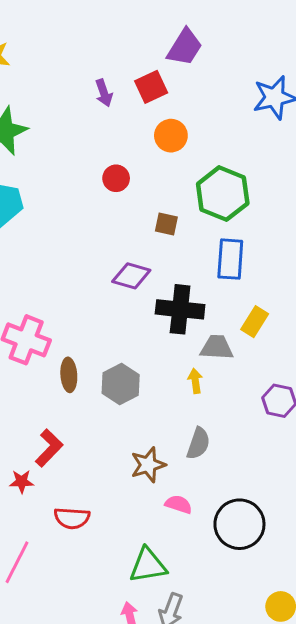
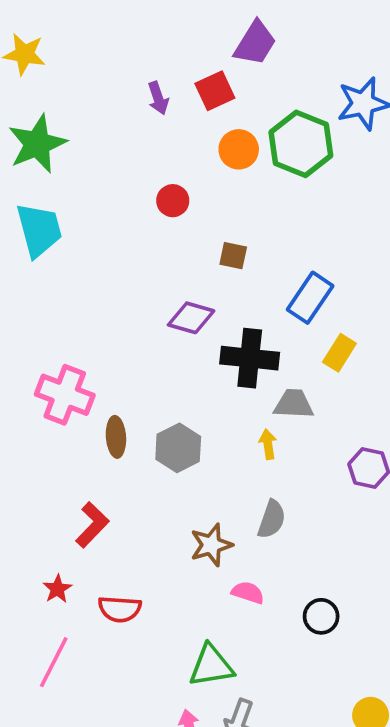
green hexagon: (223, 194) -> (301, 144), moved
blue rectangle: (230, 259) -> (310, 298), turned 30
yellow rectangle: (255, 322) -> (339, 353), moved
red star: (22, 482) -> (57, 589), moved, turned -30
black circle: (239, 524) -> (321, 616), size x0.6

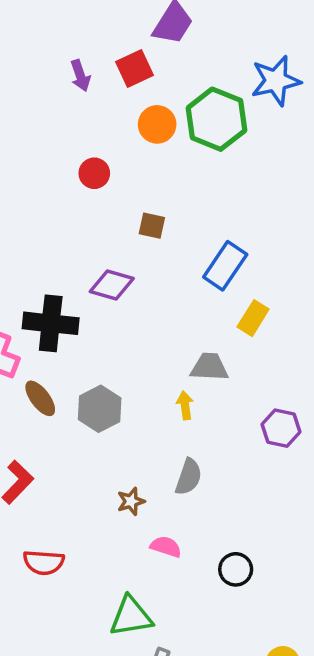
black cross: (250, 358) -> (51, 323), moved
brown ellipse: (116, 437) -> (40, 398), turned -33
brown star: (211, 545) -> (131, 501), size x0.7

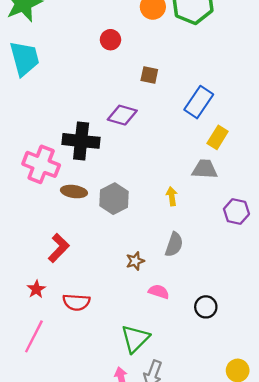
gray trapezoid: (209, 367) -> (205, 169), moved
brown ellipse: (40, 398) -> (74, 192), turned -45
green triangle: (131, 616) -> (135, 339), turned -36

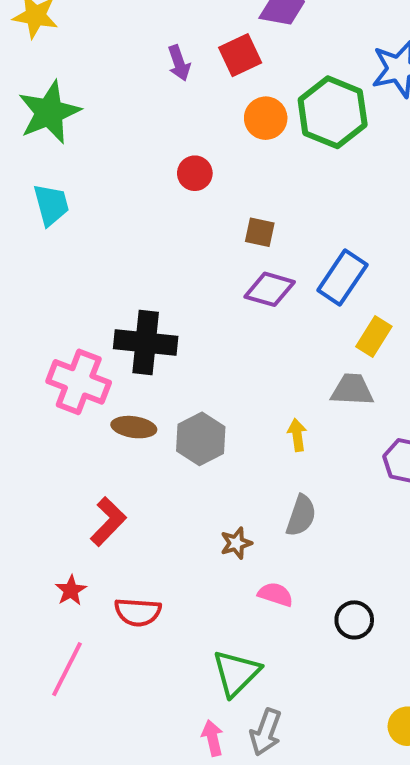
cyan trapezoid: (25, 59) -> (51, 205), size x0.7
purple diamond: (122, 115) -> (270, 289), moved

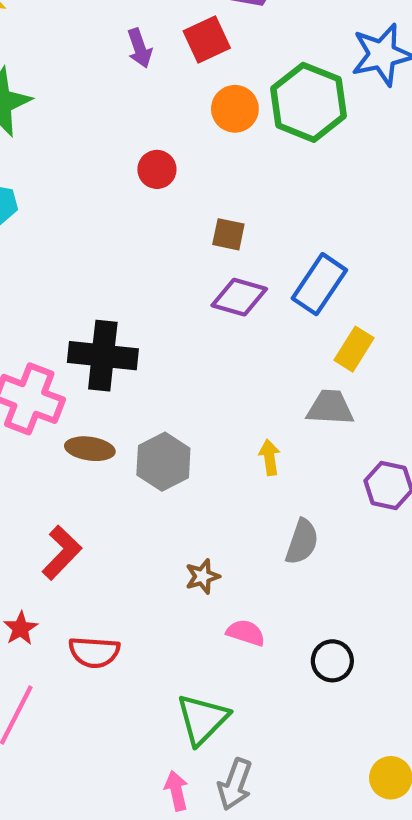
gray semicircle: (301, 516) -> (302, 542), moved

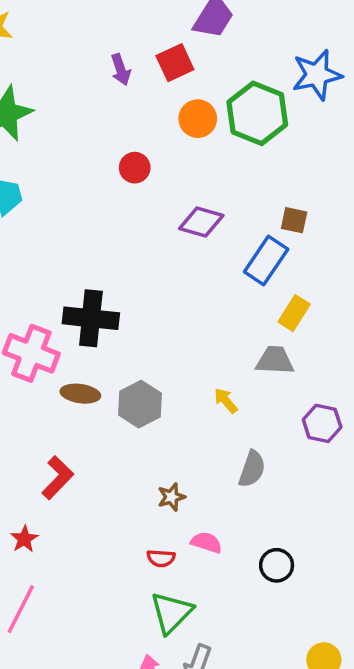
brown square: (228, 234) -> (294, 220), moved
purple diamond: (239, 297) -> (201, 222), moved
yellow arrow: (270, 457) -> (226, 401), turned -32
red semicircle: (94, 652) -> (161, 558), moved, size x0.7

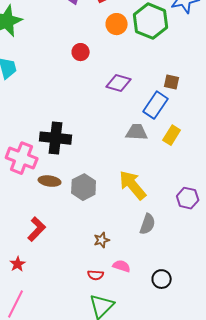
gray trapezoid: (275, 360) -> (137, 132), moved
yellow arrow: (226, 401) -> (133, 185), size x2.0

